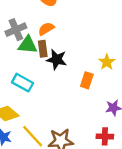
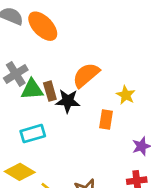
orange semicircle: (46, 29) -> (86, 75), moved, size x1.5
cyan rectangle: (22, 83) -> (33, 134), turned -36

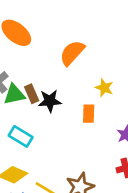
orange semicircle: (86, 75) -> (72, 53), moved
cyan rectangle: (33, 134) -> (21, 136), turned 55

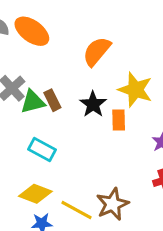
yellow star: (104, 88) -> (135, 90), size x1.6
black star: (50, 101) -> (93, 104), moved, turned -30

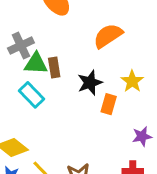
yellow star: (135, 90) -> (132, 81), size x0.7
cyan rectangle: (42, 150) -> (31, 95), moved

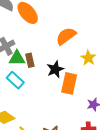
yellow star: (132, 81) -> (88, 58), moved
orange rectangle: (109, 104) -> (69, 83), size x1.5

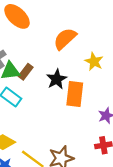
brown rectangle: (30, 60) -> (26, 72), turned 56

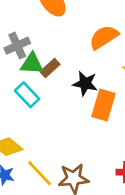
black star: (57, 79) -> (85, 83), turned 30

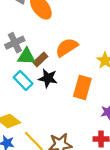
orange semicircle: (104, 37) -> (67, 47), moved
black star: (85, 83) -> (48, 78), moved

